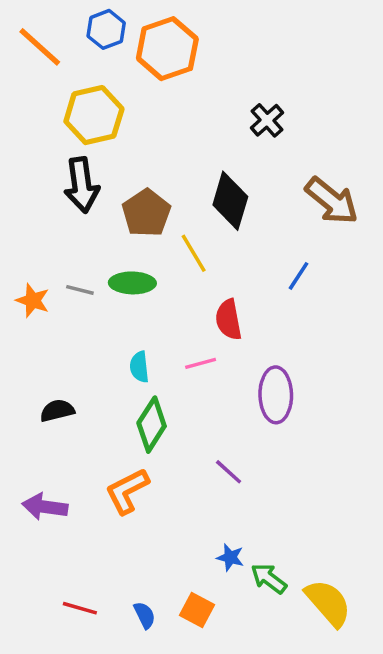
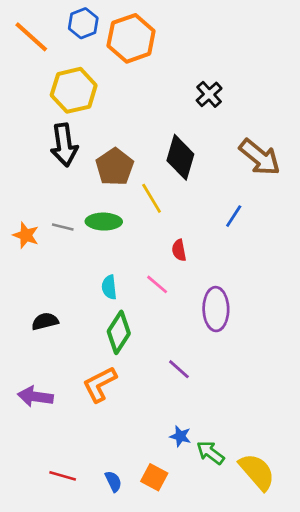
red semicircle: (229, 320) -> (179, 250), size x0.7
pink line: (201, 363) -> (157, 284), turned 55

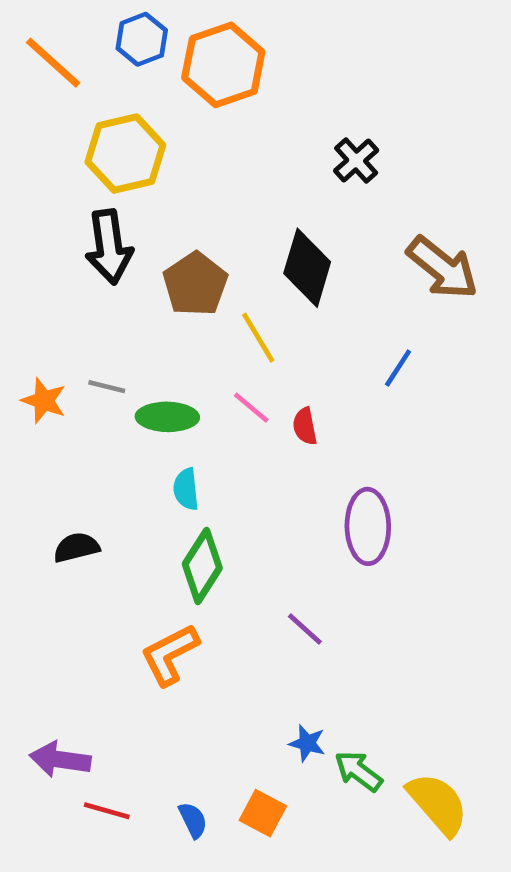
green ellipse: (104, 222) -> (167, 417), moved
pink line: (157, 284) -> (251, 408), moved
purple arrow: (35, 397) -> (60, 760), moved

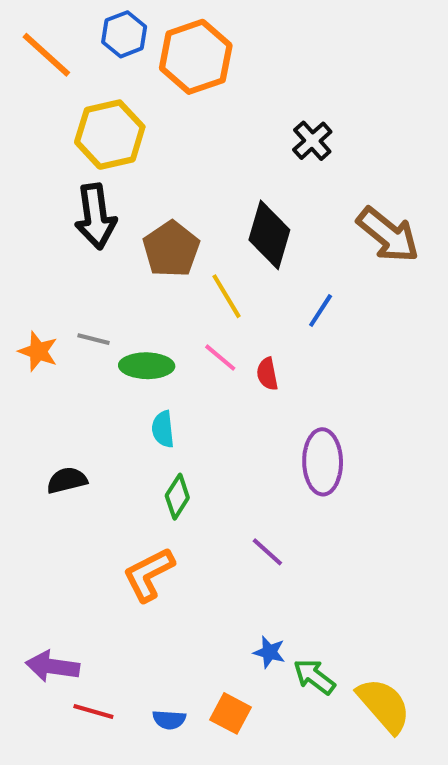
blue line: (398, 368) -> (321, 310), moved
green diamond: (202, 566) -> (177, 497), size x0.7
blue semicircle: (193, 820) -> (169, 720), turned 120

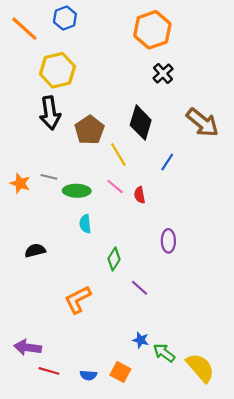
orange hexagon: (196, 57) -> (152, 30), moved
purple ellipse: (323, 462) -> (168, 241), size x0.7
green diamond: (177, 497) -> (114, 259), moved

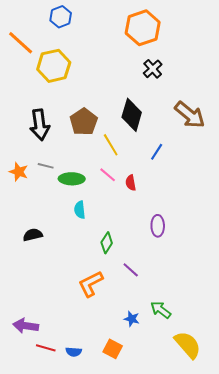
orange line: (24, 29) -> (21, 43), moved
black arrow: (50, 113) -> (40, 125), moved
orange L-shape: (78, 300) -> (91, 284), moved
green arrow: (164, 353) -> (161, 310), moved
blue semicircle: (88, 375) -> (74, 352), moved

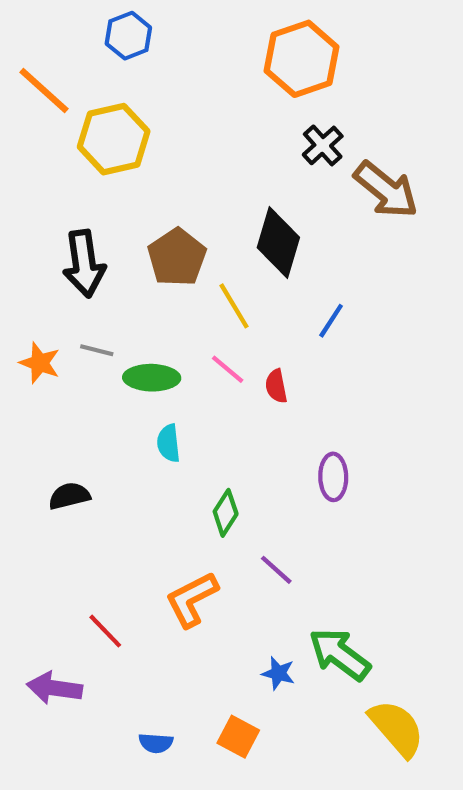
brown arrow: (190, 115) -> (386, 190), moved
green arrow: (161, 310) -> (340, 654), size x1.4
red line: (46, 348) -> (105, 631), moved, turned 30

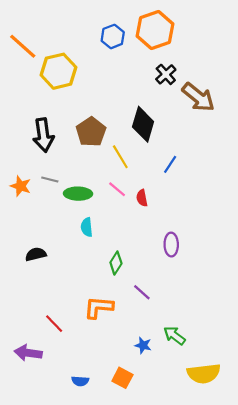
blue hexagon: (128, 36) -> (113, 36), moved
orange L-shape: (192, 599) -> (99, 307), turned 32
green arrow: (340, 654) -> (174, 336), size x0.7
yellow semicircle: (397, 728) -> (204, 373), turned 124

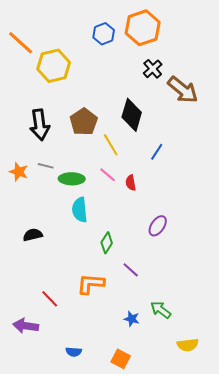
cyan semicircle: (87, 227) -> (80, 210), size x1.4
purple ellipse: (171, 245) -> (158, 226), turned 35
yellow semicircle: (204, 373) -> (188, 345), size x0.7
orange square: (122, 378) -> (121, 359), moved

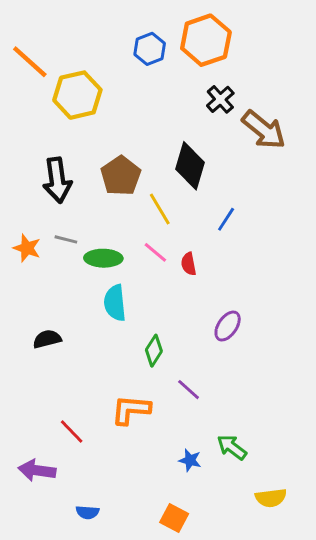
blue semicircle: (74, 352) -> (88, 512), moved

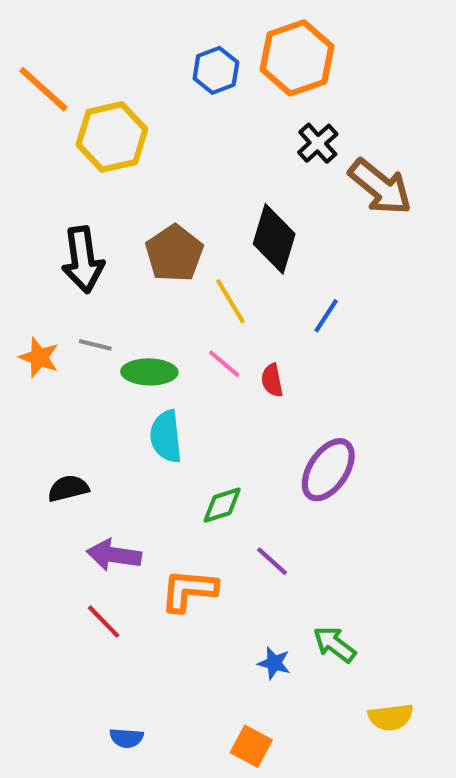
purple ellipse: (228, 326) -> (328, 470), size x1.4
green diamond: (154, 351) -> (222, 505), turned 40
purple arrow: (37, 470) -> (114, 555), moved

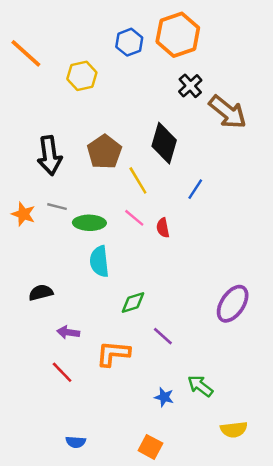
yellow hexagon: (112, 137) -> (82, 76), moved, size x0.7
purple ellipse: (328, 470) -> (233, 304), moved
purple arrow: (114, 555) -> (68, 332), size x0.7

